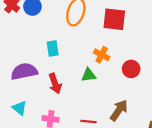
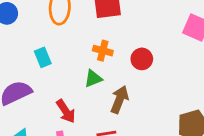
red arrow: (55, 84) -> (66, 111), moved
brown arrow: (119, 110) -> (120, 100), moved

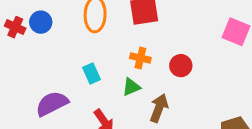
cyan rectangle: (43, 57) -> (92, 73), moved

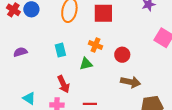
purple semicircle: (52, 104) -> (20, 52), moved, size x0.6
brown arrow: (159, 108) -> (131, 82), moved, turned 72

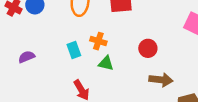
orange cross: (96, 45) -> (98, 41), moved
green triangle: (86, 64) -> (106, 63), turned 32

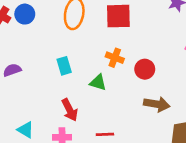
orange cross: (98, 41) -> (115, 58), moved

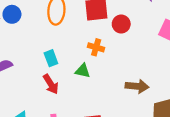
red circle: (145, 69) -> (121, 24), moved
red arrow: (70, 110) -> (51, 84), moved

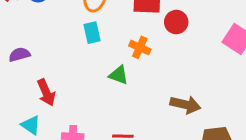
cyan rectangle: (51, 58) -> (92, 33), moved
red arrow: (51, 84) -> (46, 93), moved

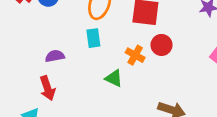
red circle: (176, 22) -> (162, 45), moved
purple semicircle: (19, 55) -> (55, 56), moved

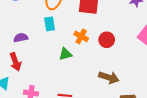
red circle: (162, 45) -> (107, 40), moved
green triangle: (114, 78) -> (65, 54), turned -40

